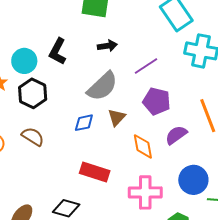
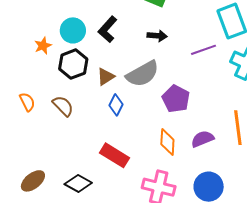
purple line: (146, 66) -> (204, 50), moved
purple pentagon: (157, 101) -> (176, 99), moved
brown triangle: (117, 117) -> (106, 77), moved
blue diamond: (84, 123) -> (116, 105), turned -65

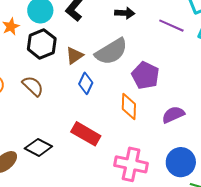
purple line: (204, 50) -> (171, 26), turned 45
orange diamond: (167, 142) -> (129, 106), moved
black diamond: (78, 184) -> (38, 147), moved

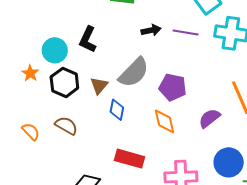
black arrow: (125, 13) -> (151, 30), moved

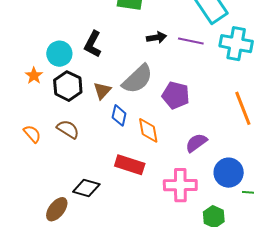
purple semicircle: (209, 118) -> (196, 143), moved
orange diamond: (164, 121) -> (148, 130), moved

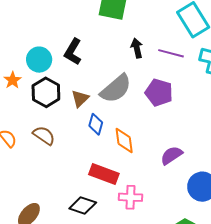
black arrow: (156, 37) -> (137, 48), turned -96
purple pentagon: (176, 95) -> (159, 93), moved
pink cross: (180, 185) -> (130, 197), moved, size x0.7
black diamond: (86, 188) -> (83, 206), moved

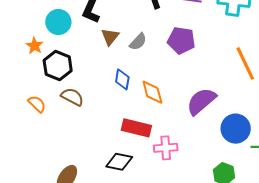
gray semicircle: (116, 89) -> (138, 42), size x0.6
black hexagon: (46, 92) -> (58, 66), moved
brown triangle: (80, 99) -> (110, 37), moved
purple semicircle: (171, 155) -> (201, 101), size x1.4

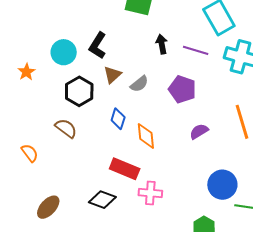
orange star: (35, 46) -> (26, 72), moved
black hexagon: (58, 66) -> (79, 91), moved
purple semicircle: (201, 101) -> (199, 131), moved, size x0.6
orange semicircle: (37, 104) -> (30, 153), moved

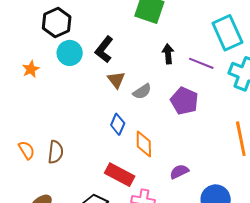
brown triangle: (112, 75) -> (116, 80), turned -30
black hexagon: (79, 91) -> (57, 22), moved
brown semicircle: (66, 128) -> (56, 152), moved, turned 55
purple semicircle: (199, 131) -> (179, 172), moved

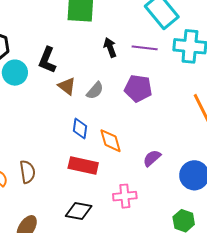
red rectangle: (120, 175) -> (83, 166), moved

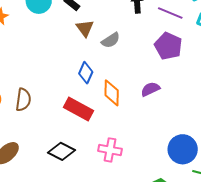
purple pentagon: (138, 88) -> (168, 46), moved
purple semicircle: (152, 158) -> (150, 89), moved

